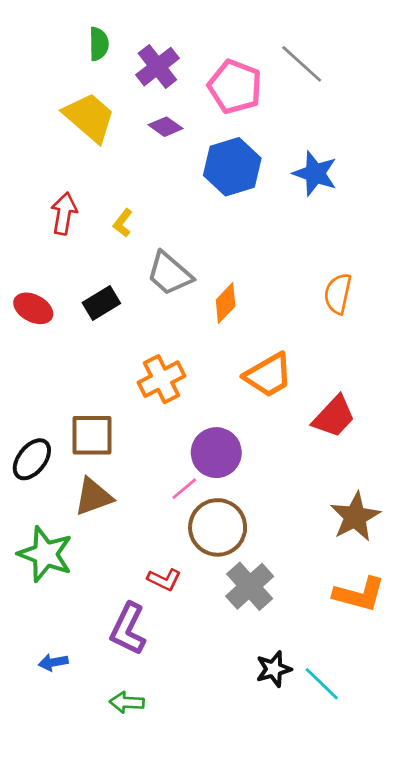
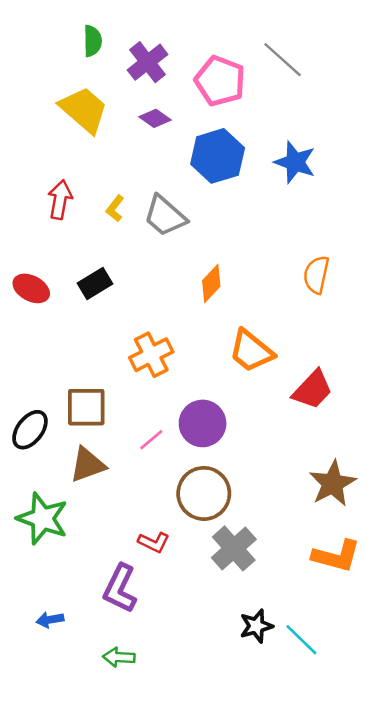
gray trapezoid: (169, 274) -> (165, 216), moved
orange trapezoid: (268, 375) -> (251, 351), turned 69
pink line: (184, 489) -> (151, 440), moved

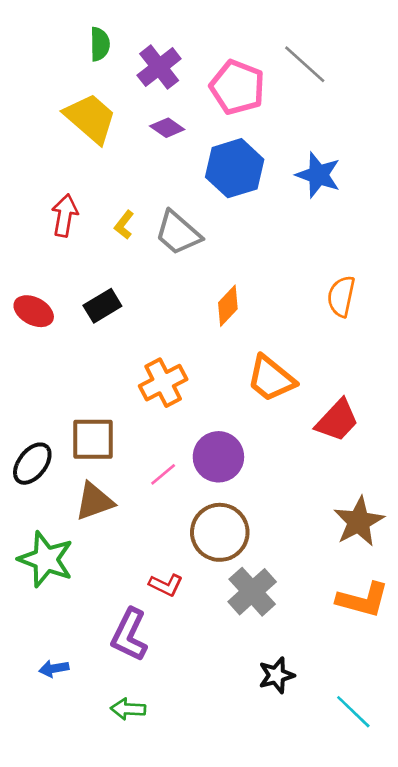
cyan line: (301, 640) -> (353, 712), moved

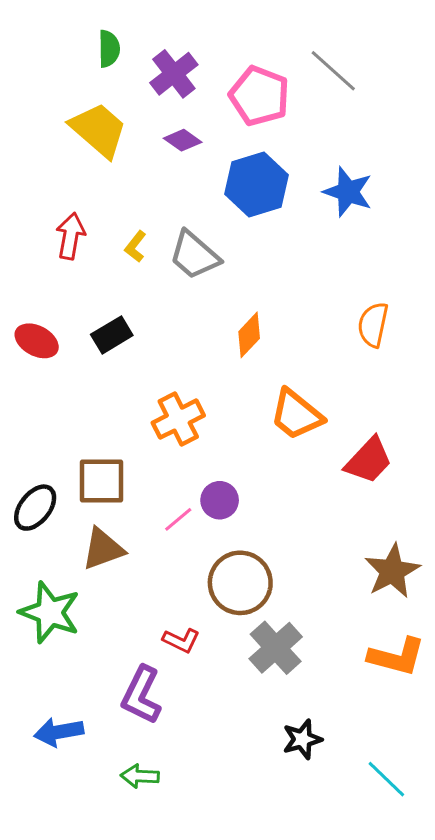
purple circle: (218, 457) -> (220, 500), moved, size x0.7
blue arrow: (54, 669) -> (59, 732), size x1.5

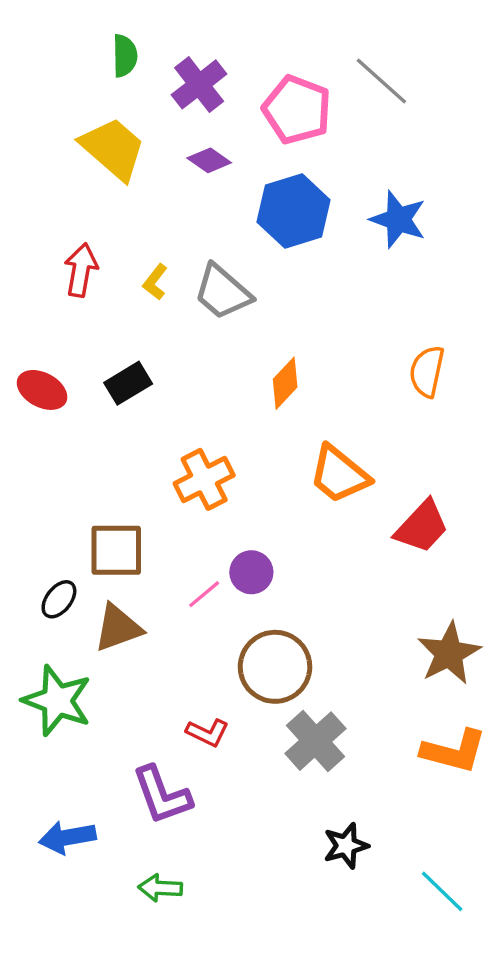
black ellipse: (35, 508) -> (59, 599), moved, size x0.7
purple L-shape: (141, 695) -> (162, 795), turned -46

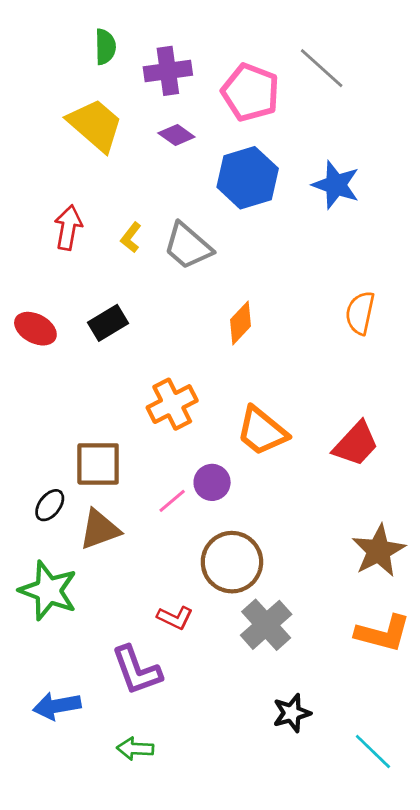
purple cross: (199, 84) -> (168, 71), turned 30
orange trapezoid: (339, 474) -> (262, 431), moved

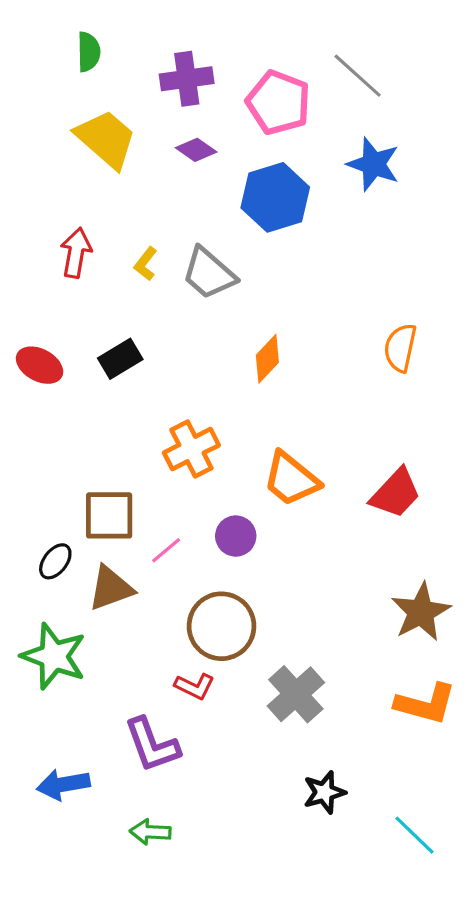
green semicircle: (105, 47) -> (89, 52), moved
blue star: (336, 185) -> (373, 164), moved
pink line: (172, 501) -> (166, 550), moved
brown circle: (232, 562) -> (221, 626), moved

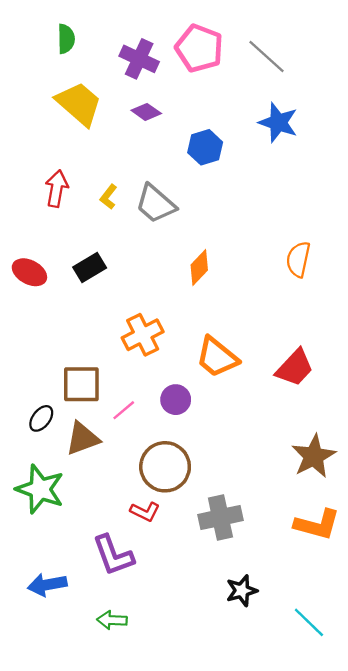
purple cross: (187, 79) -> (139, 59), turned 33
pink pentagon: (278, 102) -> (199, 48), moved
blue hexagon: (275, 197) -> (205, 147), size x0.7
gray cross: (296, 694) -> (220, 517), turned 30

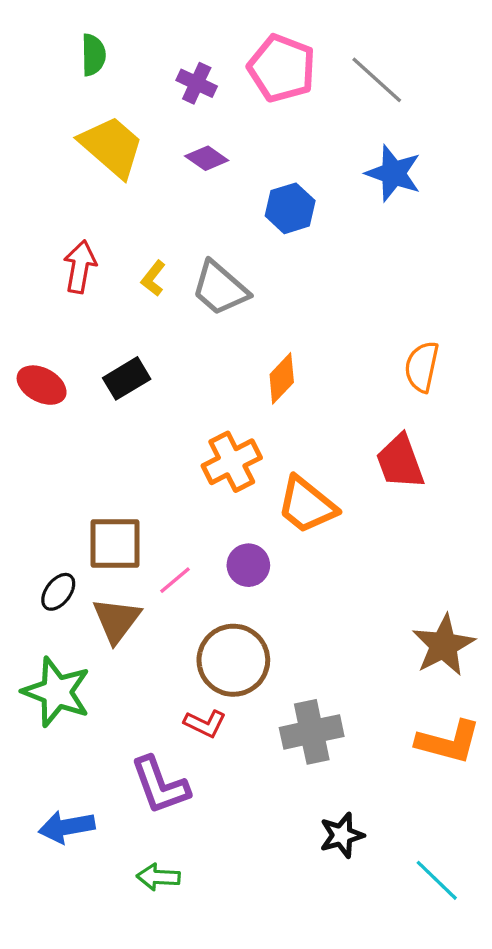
purple cross: (139, 59) -> (197, 83), size x0.7
orange cross: (143, 335) -> (232, 462), moved
red trapezoid: (295, 368) -> (400, 462), moved, turned 117
brown triangle: (83, 438) -> (117, 620), turned -33

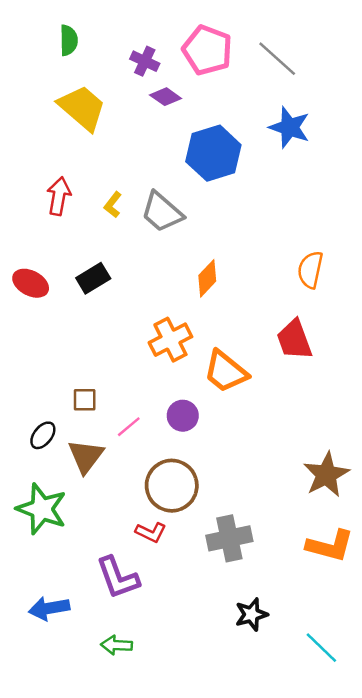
purple diamond: (207, 158) -> (166, 97), moved
blue hexagon: (290, 208) -> (213, 153), size x1.5
brown square: (115, 543) -> (85, 400), size x0.6

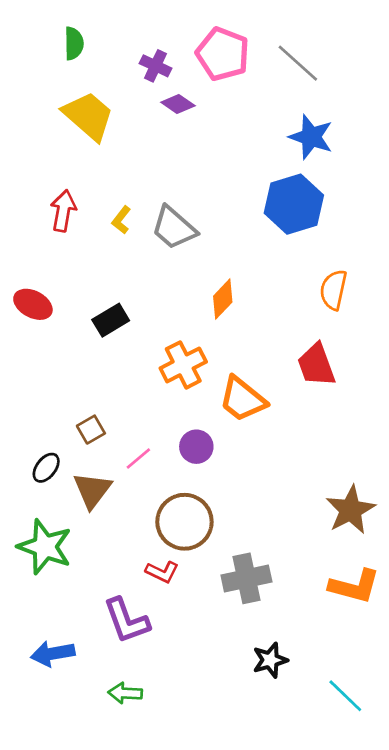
blue hexagon: (213, 153) -> (294, 204), moved
black rectangle: (93, 278) -> (111, 320), moved
brown square: (85, 400) -> (91, 430), turned -30

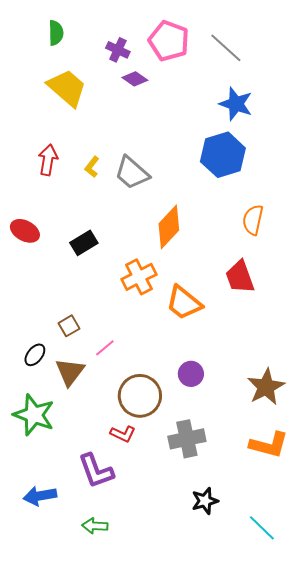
orange diamond: (223, 299) -> (169, 227), size x1.4
purple circle: (196, 447) -> (191, 374), moved

